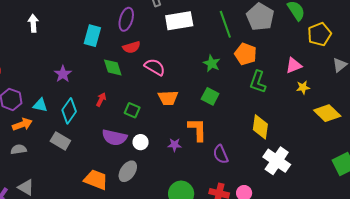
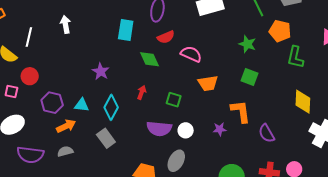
gray rectangle: (60, 141) -> (106, 138), turned 30

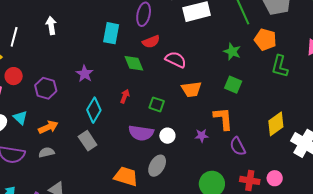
yellow diamond: (303, 102) -> (276, 124), moved, turned 50
purple hexagon: (52, 103) -> (46, 88), moved
cyan triangle: (82, 105) -> (20, 118), moved, turned 35
purple semicircle: (267, 133) -> (238, 146), moved

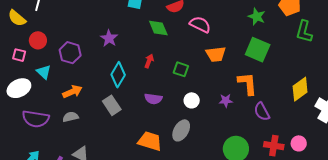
green square: (233, 85) -> (258, 50), size x1.4
cyan triangle: (20, 118) -> (44, 72), moved
purple semicircle: (141, 133) -> (153, 99), moved, size x0.7

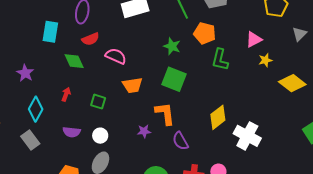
white circle: (192, 100) -> (100, 136), moved

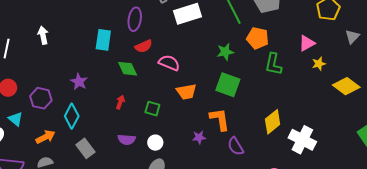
green star: (172, 46) -> (225, 52), turned -30
cyan diamond: (36, 109) -> (72, 116), moved

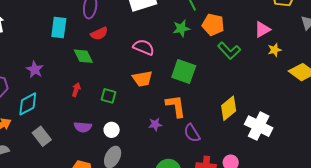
green star: (225, 52) -> (181, 28), moved
pink semicircle: (169, 63) -> (144, 47), moved
green L-shape: (273, 64) -> (229, 51), turned -55
cyan diamond: (72, 116) -> (28, 104), turned 35

